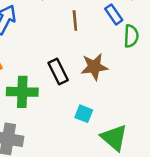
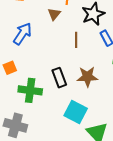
cyan square: (84, 114) -> (76, 112), size x1.6

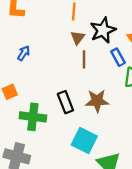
brown triangle: (54, 14) -> (78, 38), moved
blue arrow: (22, 34) -> (24, 53), size x0.6

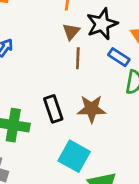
blue rectangle: (118, 57) -> (119, 57), turned -30

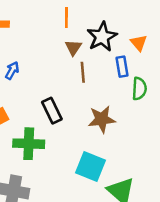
blue rectangle: (119, 57) -> (122, 67), turned 54
black rectangle: (53, 109) -> (52, 111), moved

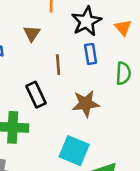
brown triangle: (73, 48) -> (32, 33), moved
blue rectangle: (122, 67) -> (91, 54), moved
brown line: (83, 72) -> (58, 65), moved

